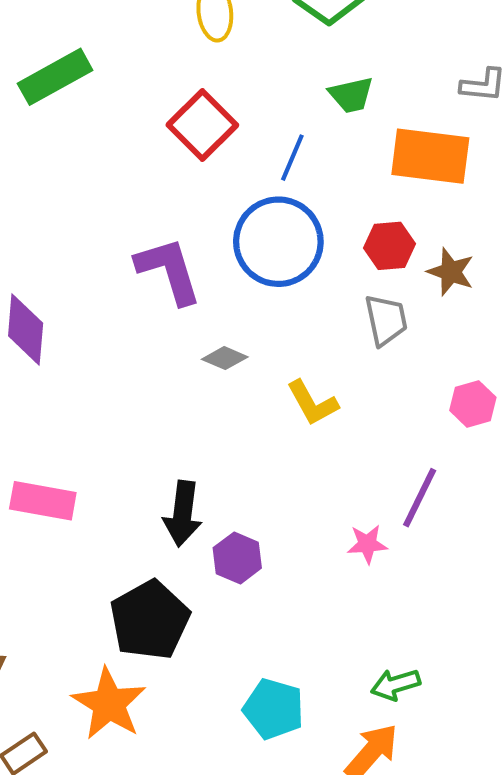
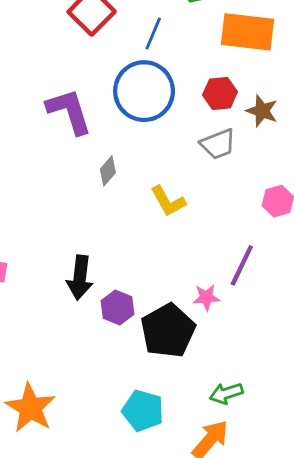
gray trapezoid: (386, 320) -> (218, 144), turned 81
gray diamond: (225, 358) -> (108, 171), turned -72
black pentagon: (150, 620) -> (168, 331), moved

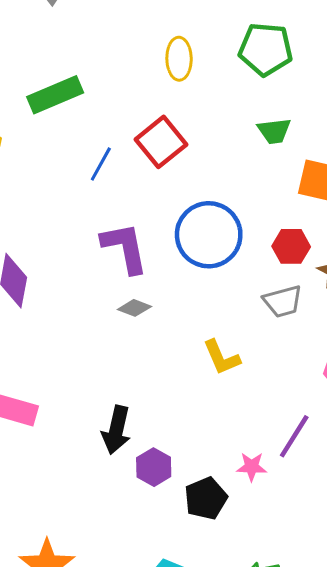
blue line: (153, 34) -> (101, 164), moved
gray diamond: (108, 171) -> (134, 308), moved, turned 64
black pentagon: (168, 331) -> (206, 498), size x0.7

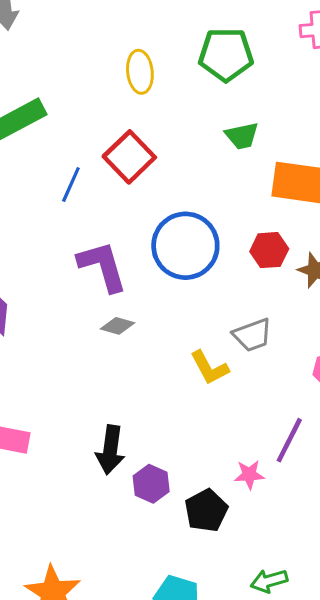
gray trapezoid: (283, 301) -> (252, 335), moved

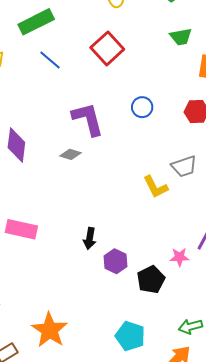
blue line: (71, 184) -> (50, 60), moved, turned -75
blue circle: (185, 246) -> (142, 107), size x0.5
gray diamond: (118, 326) -> (70, 154), moved
black arrow: (110, 450) -> (90, 238), size x0.7

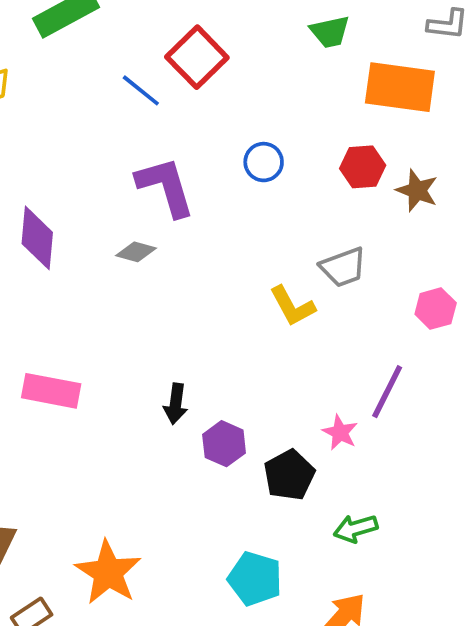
blue line: (50, 60) -> (141, 90), moved
pink star: (179, 257) -> (340, 432), turned 30
green arrow: (190, 327) -> (356, 528), moved

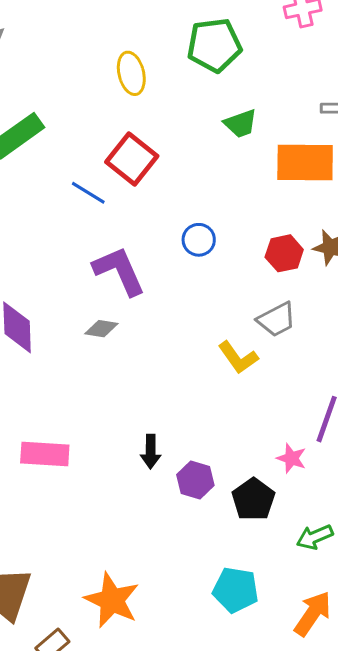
red hexagon: (363, 167) -> (284, 253), moved

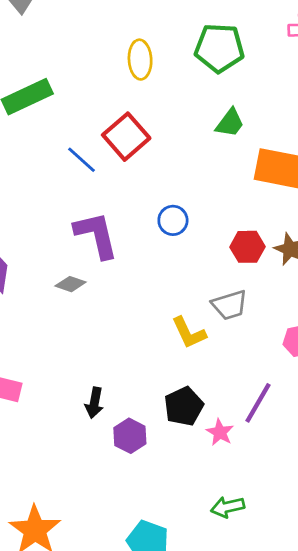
green trapezoid: (241, 124) -> (230, 123), turned -44
black pentagon: (253, 499) -> (184, 406), moved

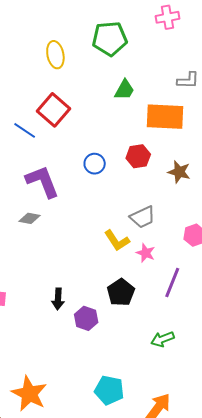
red hexagon: (247, 247) -> (138, 156), moved
pink star: (220, 432) -> (146, 253), moved
green arrow: (228, 507) -> (162, 339), moved

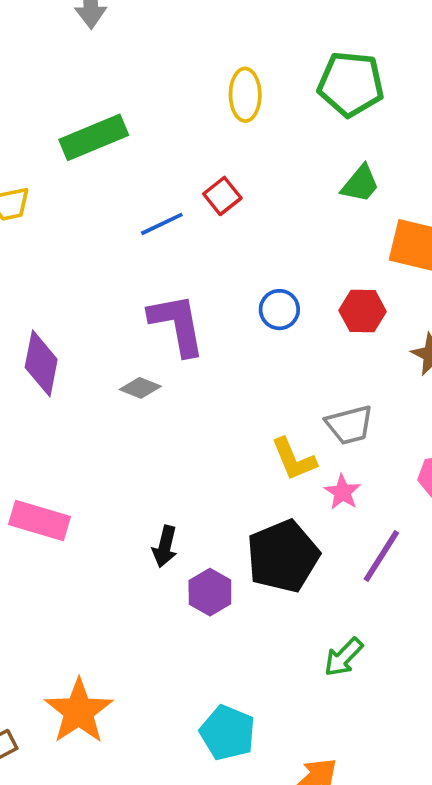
red square: (53, 110) -> (222, 196), size x0.6
blue line: (25, 130) -> (162, 224), turned -70
black pentagon: (121, 292) -> (283, 556), size x1.4
green arrow: (162, 339) -> (344, 657), turned -35

